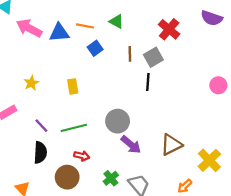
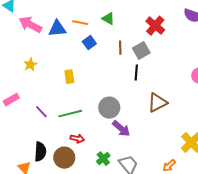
yellow star: (31, 83) -> (30, 65), moved
brown triangle: (171, 145) -> (157, 103), moved
black semicircle: (40, 152) -> (40, 152), moved

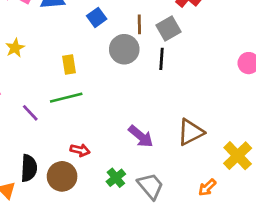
brown triangle: (157, 103) -> (191, 132), moved
gray circle: (109, 108) -> (124, 49), moved
green line: (70, 114) -> (66, 98), moved

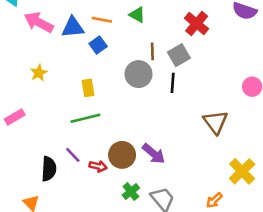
blue square: (97, 17) -> (98, 45), moved
purple line: (30, 113) -> (73, 155), moved
brown triangle: (191, 132) -> (216, 122), moved, turned -40
black semicircle: (29, 168) -> (49, 169), moved
brown circle: (62, 176) -> (122, 155), moved

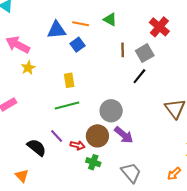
pink arrow: (39, 22) -> (18, 45), moved
gray circle: (138, 74) -> (111, 111), moved
black line: (173, 83) -> (139, 76), turned 35
black semicircle: (49, 169) -> (37, 147), turned -54
green cross: (131, 192) -> (93, 162), moved, turned -32

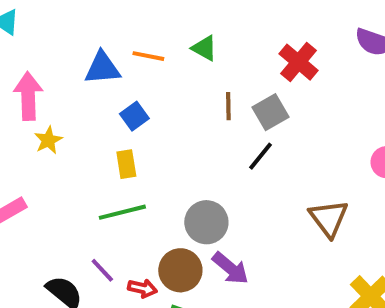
pink arrow: (18, 45) -> (28, 96), turned 60
blue square: (78, 45) -> (134, 116), moved

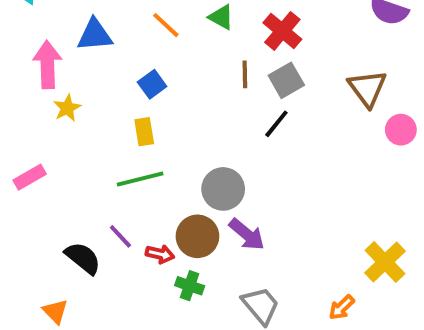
orange line: (148, 56) -> (166, 25), turned 32
red cross: (299, 62) -> (282, 31), moved
blue triangle: (102, 68) -> (95, 35), moved
brown triangle: (329, 218) -> (367, 88), moved

